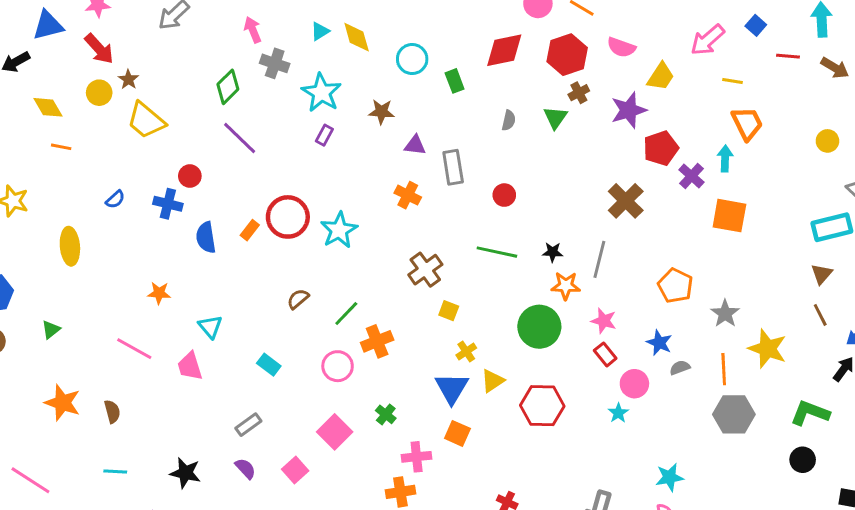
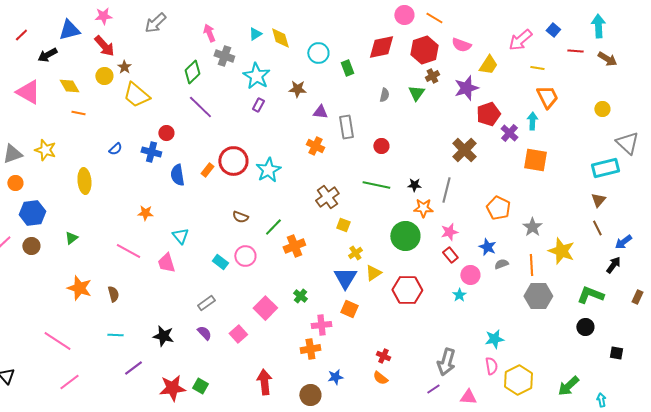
brown semicircle: (298, 299) -> (240, 217), turned -119
pink star: (604, 321) -> (449, 232), turned -30
pink circle: (338, 366) -> (245, 256), moved

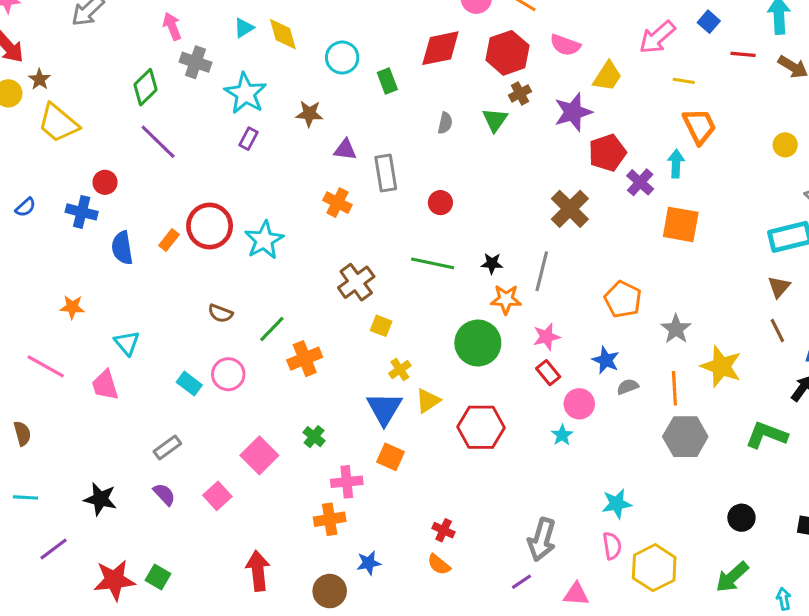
black circle: (585, 327) -> (741, 518), moved

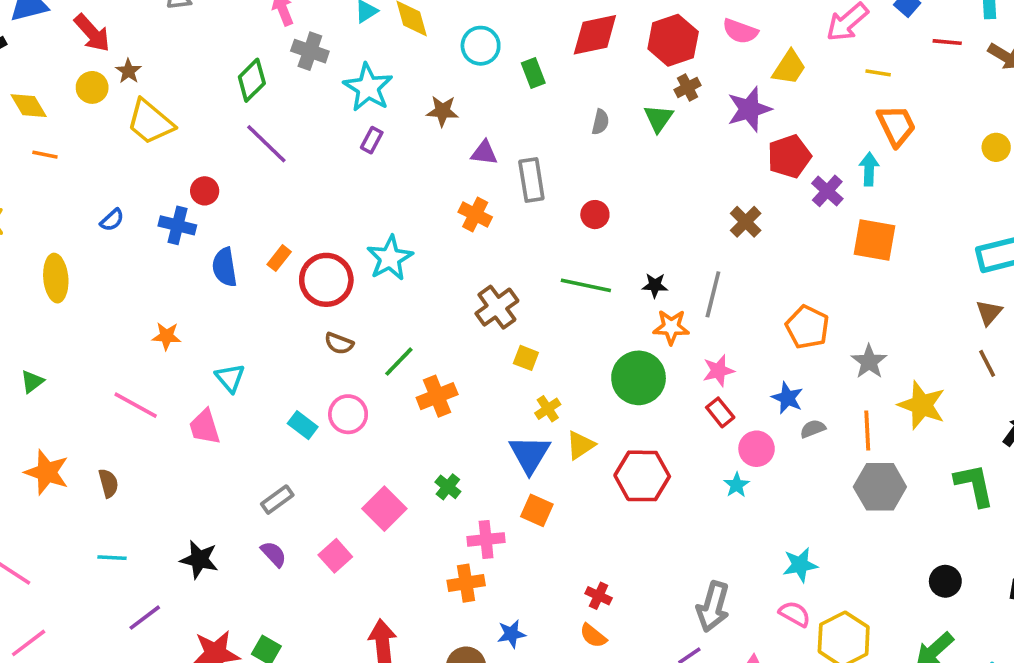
brown cross: (570, 209) -> (746, 222), size x0.7
red circle: (210, 226) -> (326, 280), moved
green L-shape: (766, 435) -> (974, 485), turned 57
pink semicircle: (612, 546) -> (795, 614), turned -52

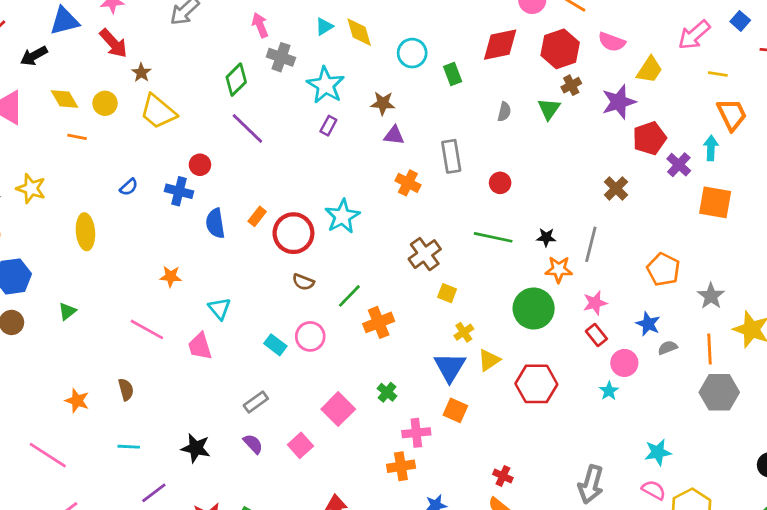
yellow circle: (92, 87) -> (105, 103), moved
purple triangle: (484, 153) -> (394, 135), moved
orange star: (47, 472) -> (77, 401), moved, size x0.7

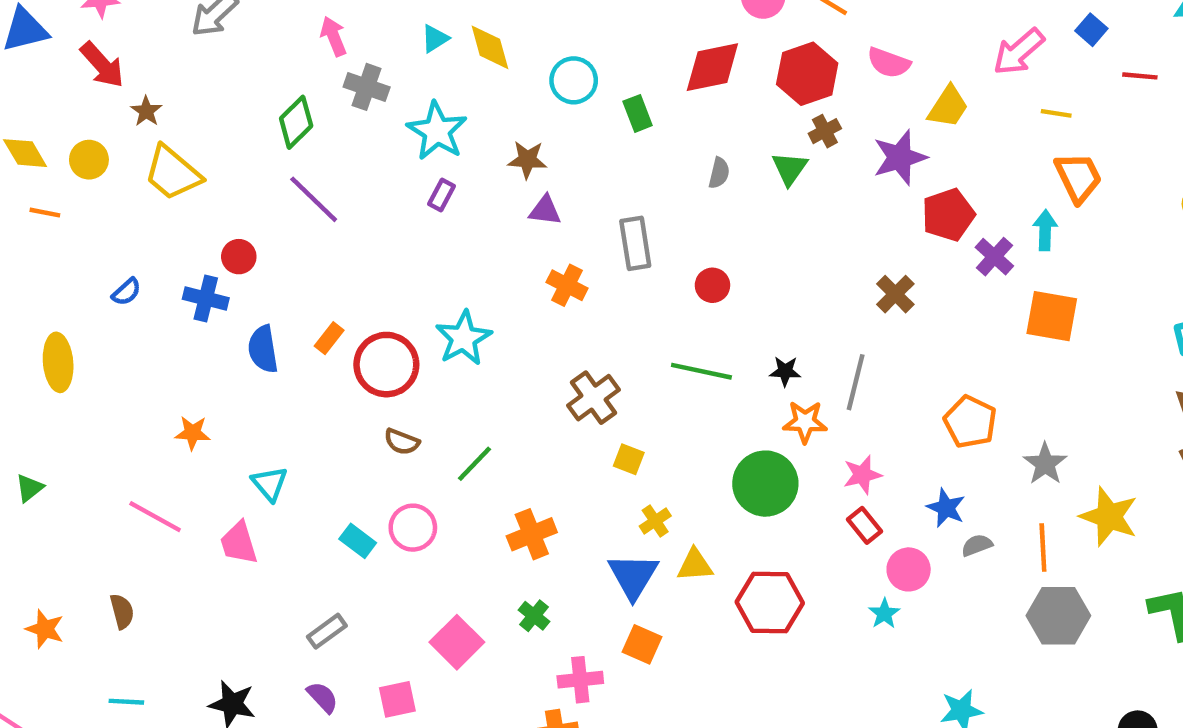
orange cross: (379, 322) -> (532, 534), moved
yellow triangle: (489, 360) -> (695, 565), turned 30
pink square: (300, 445) -> (397, 699), turned 30

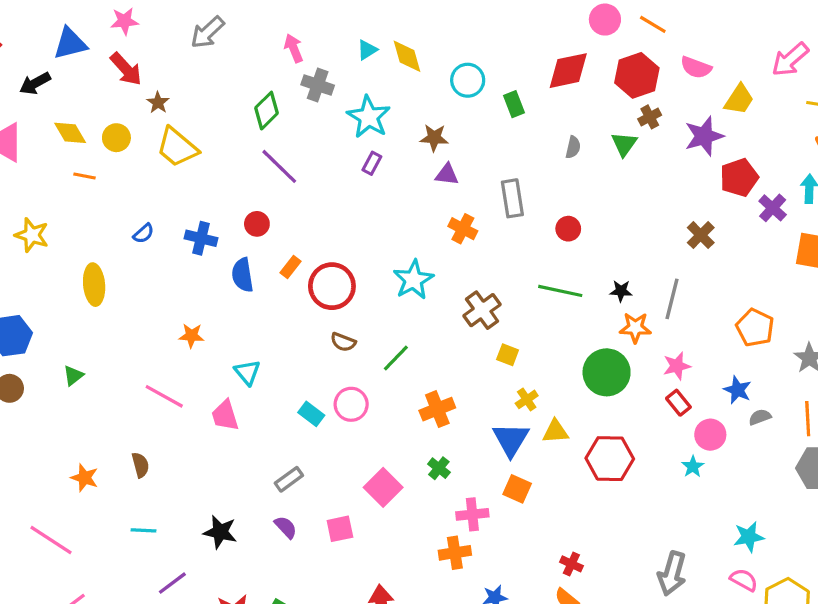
red circle: (239, 257) -> (257, 224), moved
cyan star: (463, 338) -> (413, 280), moved

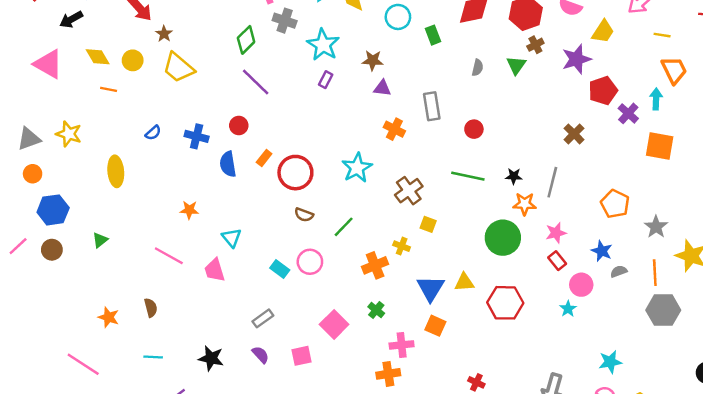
yellow cross: (527, 399) -> (402, 246), moved, turned -35

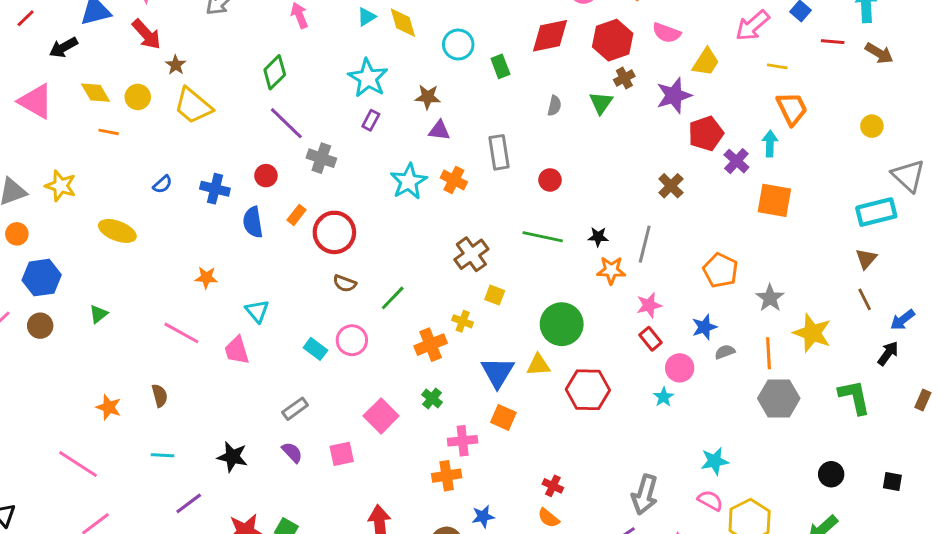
gray cross: (285, 21) -> (321, 158), moved
cyan star: (357, 168) -> (409, 181), moved
yellow ellipse: (116, 171) -> (117, 231), turned -64
green circle: (503, 238) -> (562, 324), moved
blue star: (602, 251) -> (704, 327), turned 30

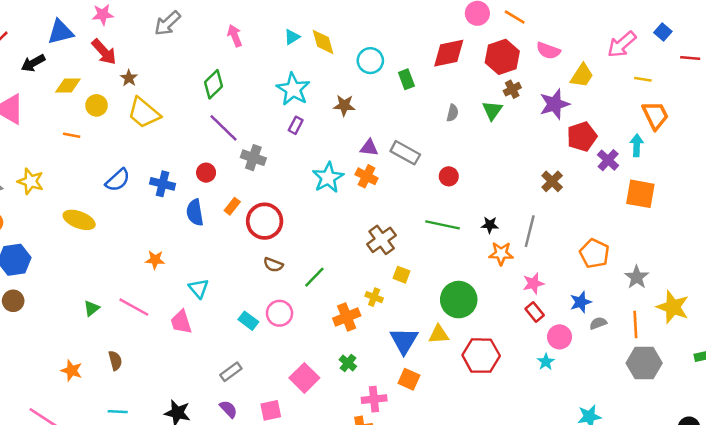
yellow diamond: (96, 93) -> (68, 85), moved, turned -60
purple triangle: (439, 130) -> (369, 148), moved
gray rectangle: (499, 152) -> (405, 153), turned -52
blue semicircle: (163, 184) -> (118, 180), size x1.5
green triangle: (98, 314) -> (92, 308), moved

